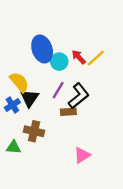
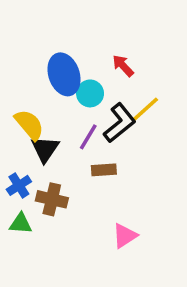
red arrow: (79, 57) -> (123, 66), moved
yellow line: (96, 58) -> (146, 109), moved
black L-shape: (79, 96) -> (120, 123), moved
blue cross: (12, 105) -> (19, 185), moved

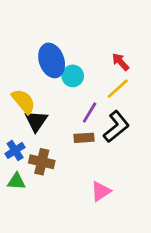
red arrow: (123, 66) -> (121, 62), moved
black L-shape: (120, 123) -> (116, 127), moved
purple line: (88, 137) -> (90, 113), moved

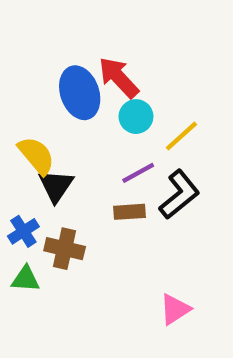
red arrow: (121, 62) -> (119, 78), moved, size x1.5
cyan circle: (73, 76) -> (136, 117), moved
purple line: (90, 113) -> (138, 173), turned 30
pink triangle: (101, 191) -> (175, 309), moved

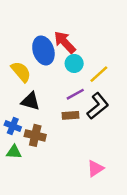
yellow semicircle: (36, 156) -> (21, 72), moved
black triangle: (56, 186) -> (30, 101), turned -48
blue cross: (23, 231) -> (13, 126), turned -35

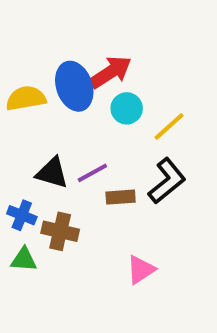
red arrow: (65, 42) -> (111, 72), turned 100
yellow semicircle: (21, 72) -> (26, 98), moved, turned -60
purple line: (75, 94) -> (92, 173), moved
pink triangle: (95, 168) -> (141, 270), moved

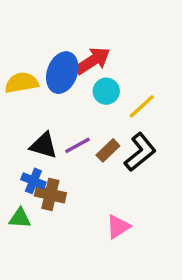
blue ellipse: (74, 86) -> (62, 73), turned 39
brown rectangle: (121, 197) -> (108, 150), moved, turned -40
blue cross: (22, 215) -> (33, 181), moved

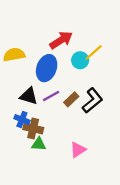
blue ellipse: (62, 73) -> (47, 68), moved
cyan circle: (106, 91) -> (80, 60), moved
yellow line: (142, 106) -> (94, 52), moved
green triangle: (20, 218) -> (39, 144), moved

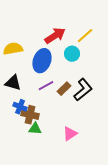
yellow line: (94, 52) -> (85, 36), moved
black triangle: (29, 96) -> (13, 83), moved

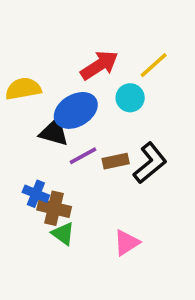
blue ellipse: (42, 61) -> (76, 110), turned 40
black triangle: (13, 83) -> (54, 132), moved
brown rectangle: (64, 89) -> (116, 161), turned 32
green triangle: (35, 129) -> (63, 234), turned 32

